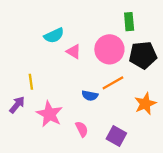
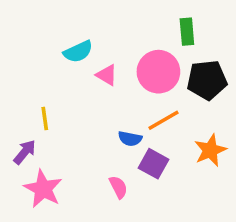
pink star: (49, 114) -> (43, 189), moved
purple square: (116, 136) -> (153, 164), moved

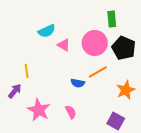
black pentagon: (207, 80) -> (124, 48), turned 30
purple square: (153, 164) -> (116, 121), moved
pink star: (43, 189) -> (39, 110), moved

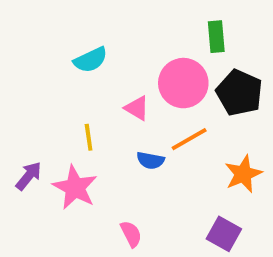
pink triangle: (64, 45) -> (137, 108), moved
yellow line: (27, 71) -> (89, 137), moved
pink star: (39, 110) -> (75, 187), moved
pink semicircle: (71, 112) -> (131, 234), moved

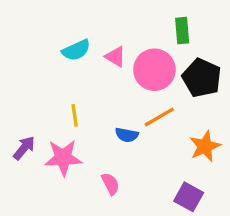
pink triangle: (137, 108) -> (115, 57), moved
pink star: (75, 187) -> (63, 158), turned -30
pink semicircle: (131, 234) -> (110, 184), moved

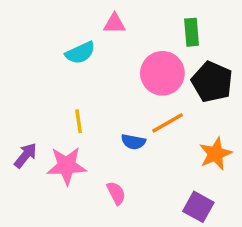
pink triangle: (115, 57) -> (114, 24), moved, turned -30

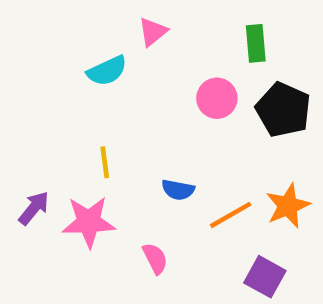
pink triangle: (114, 24) -> (153, 32), turned -40
pink circle: (162, 73) -> (217, 98), size x0.7
orange line: (168, 123) -> (231, 215), moved

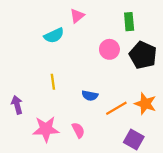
orange star: (288, 206) -> (145, 104), turned -30
purple arrow: (34, 208) -> (17, 105), turned -54
pink star: (89, 222) -> (46, 129), moved

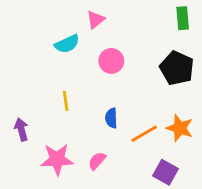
green rectangle: (129, 22) -> (183, 18), moved
pink circle: (109, 49) -> (111, 61), moved
blue semicircle: (90, 96) -> (111, 118), turned 77
pink semicircle: (78, 130) -> (97, 161), turned -112

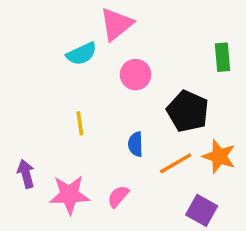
green rectangle: (183, 18) -> (223, 57), moved
pink triangle: (96, 20) -> (116, 24), size x1.5
black pentagon: (177, 68) -> (188, 111), moved
purple arrow: (21, 129) -> (26, 174), moved

